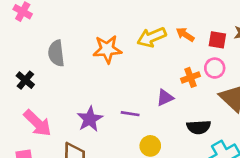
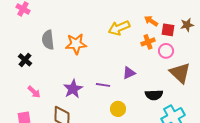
orange arrow: (185, 34) -> (151, 21), moved
orange star: (107, 49) -> (76, 44), moved
orange cross: (191, 77) -> (148, 42), moved
pink arrow: (37, 123) -> (34, 92), size x0.6

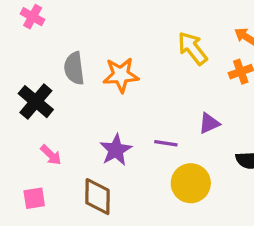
yellow arrow: (119, 28) -> (192, 48), turned 75
black cross: (25, 60) -> (36, 102), size x1.5
yellow circle: (118, 109) -> (191, 183), size x1.5

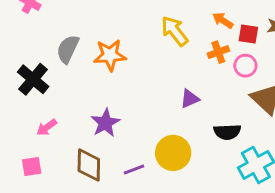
gray semicircle: (74, 68) -> (68, 49), turned 32
purple line: (166, 143) -> (134, 170), moved, turned -30
pink arrow: (51, 155) -> (47, 127), turned 100

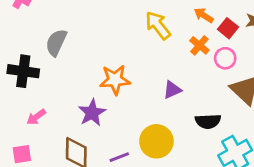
red square: (248, 34) -> (228, 28), turned 30
orange cross: (218, 52) -> (199, 45), turned -30
orange star: (110, 55) -> (115, 80), moved
black cross: (33, 79) -> (23, 71), turned -32

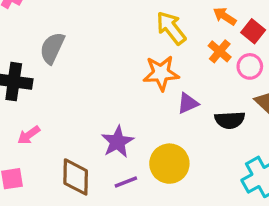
orange star: (115, 80) -> (161, 73), moved
purple star: (92, 113) -> (118, 142), moved
black semicircle: (208, 121) -> (230, 120), moved

